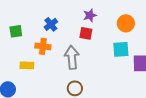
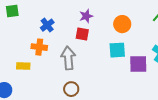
green square: (16, 31) -> (12, 11), moved

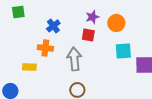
orange circle: (122, 24) -> (116, 23), moved

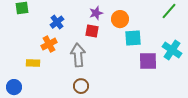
orange cross: (45, 48) -> (49, 44), turned -35
cyan square: (123, 51) -> (133, 38), moved

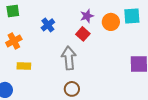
red square: (92, 31) -> (83, 34), turned 32
cyan square: (133, 38) -> (132, 16), moved
orange cross: (49, 44) -> (14, 41), moved

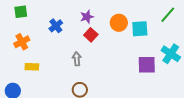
purple star: (87, 16) -> (87, 17), moved
cyan square: (132, 16) -> (140, 29), moved
gray arrow: (69, 58) -> (77, 59), size x0.6

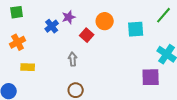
purple star: (87, 17) -> (69, 17), moved
orange circle: (119, 23) -> (105, 21), moved
purple square: (147, 65) -> (151, 77), moved

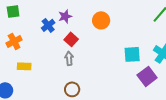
cyan square: (136, 29) -> (132, 54), moved
red square: (87, 35) -> (71, 39), moved
purple square: (151, 77) -> (147, 76), turned -36

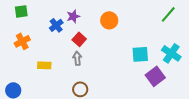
yellow rectangle: (24, 66) -> (44, 65), moved

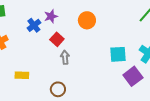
gray arrow: (77, 58) -> (65, 57), moved
yellow rectangle: (44, 65) -> (22, 75), moved

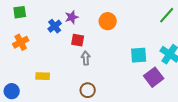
red square: (57, 39) -> (78, 40), turned -32
brown circle: (58, 89) -> (88, 90), moved

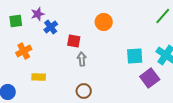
green square: (20, 12) -> (16, 21), moved
purple star: (72, 17) -> (38, 14), moved
orange cross: (21, 42) -> (24, 51), moved

